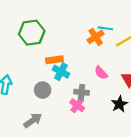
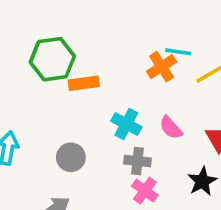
orange rectangle: (54, 60) -> (84, 83), moved
cyan cross: (61, 72) -> (126, 124), moved
pink cross: (77, 105) -> (145, 191), moved

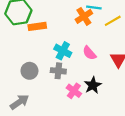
gray cross: (137, 161) -> (58, 71), moved
black star: (202, 181) -> (93, 85), moved

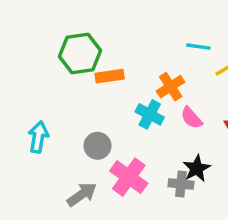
orange cross: (84, 16) -> (171, 87), moved
gray cross: (58, 71) -> (181, 184), moved
pink cross: (74, 91) -> (129, 177), moved, size x1.5

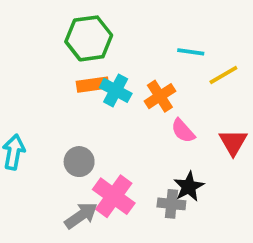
green hexagon: (80, 54) -> (89, 38), moved
cyan cross: (150, 114) -> (116, 90), moved
gray arrow: (82, 194) -> (81, 215), moved

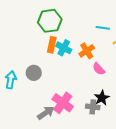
orange rectangle: (93, 85) -> (52, 45), turned -70
gray circle: (79, 162) -> (34, 73), moved

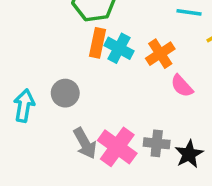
black star: (102, 98) -> (189, 154), moved
gray cross: (93, 107) -> (157, 143), moved
gray arrow: (46, 113) -> (85, 143), moved, turned 96

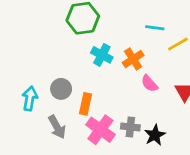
orange rectangle: (98, 43) -> (86, 104), moved
gray arrow: (85, 143) -> (57, 127), moved

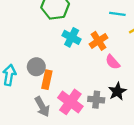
orange rectangle: (86, 104) -> (47, 80), moved
gray arrow: (57, 127) -> (42, 107), moved
black star: (155, 135) -> (117, 91), moved

